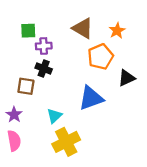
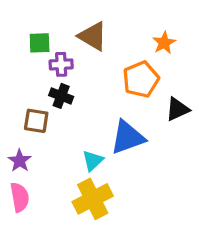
brown triangle: (83, 28) -> (93, 36), moved
cyan triangle: (54, 116) -> (93, 161), moved

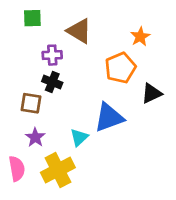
green square: (40, 43) -> (32, 18), moved
purple star: (20, 161) -> (35, 137), moved
yellow cross: (93, 199) -> (58, 170), moved

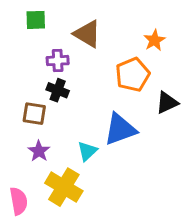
pink semicircle: (17, 169) -> (19, 201), moved
yellow cross: (58, 170) -> (64, 187), turned -32

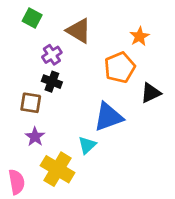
green square: (36, 20) -> (32, 18), turned 30
purple cross: (58, 61) -> (52, 55), turned -30
cyan triangle: (87, 151) -> (87, 145), moved

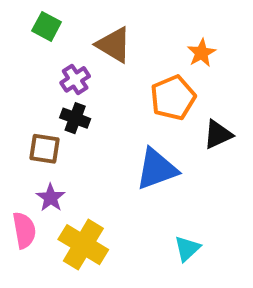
cyan triangle: (87, 145) -> (187, 249), moved
pink semicircle: (17, 182) -> (24, 230), moved

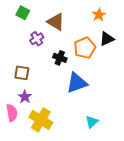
orange star: (201, 53) -> (99, 15), moved
black cross: (75, 118) -> (60, 58), moved
black triangle: (218, 134) -> (107, 39), moved

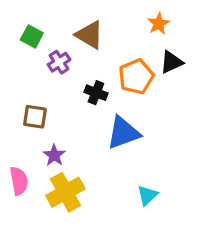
green square: (23, 13) -> (32, 36), moved
purple star: (25, 97) -> (54, 155), moved
yellow cross: (41, 120) -> (65, 192), turned 30

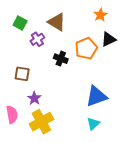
blue triangle: (123, 133) -> (96, 96), moved

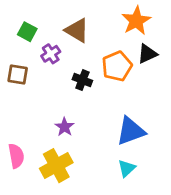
orange star: (100, 15) -> (136, 21), size x1.5
brown square: (22, 74) -> (18, 74), moved
purple star: (34, 98) -> (65, 127), moved

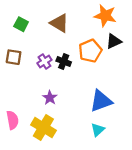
orange star: (136, 21) -> (105, 16), turned -30
purple cross: (51, 54) -> (44, 61), moved
yellow cross: (56, 166) -> (43, 128), turned -30

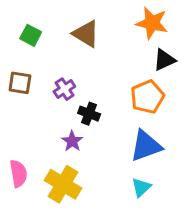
orange pentagon: (90, 51) -> (147, 97), moved
black cross: (64, 61) -> (89, 114), moved

